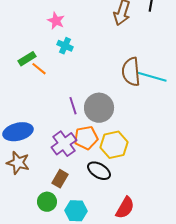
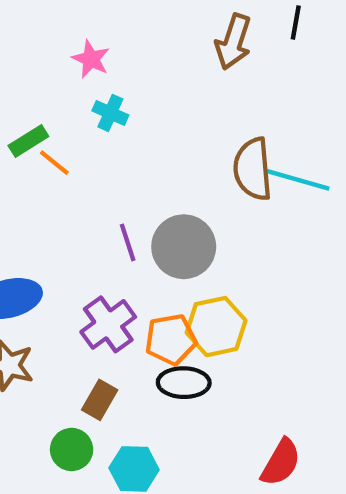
orange pentagon: (86, 138) -> (171, 339), moved
black ellipse: (99, 171) -> (184, 383), turned -30
red semicircle: (125, 208) -> (281, 462), moved

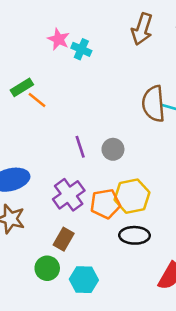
cyan cross: (110, 113) -> (81, 49), moved
gray circle: (184, 247) -> (113, 149), size x0.6
black ellipse: (184, 383) -> (134, 235), moved

